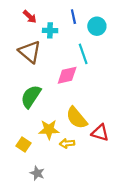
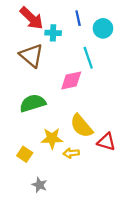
red arrow: (30, 17) -> (32, 18), size x1.6
green semicircle: (31, 97) -> (33, 103), turned 40

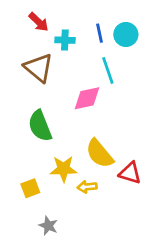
red arrow: (32, 18) -> (39, 22), size x0.7
blue line: (78, 18) -> (100, 33), moved
green semicircle: (33, 103) -> (40, 126), turned -95
yellow square: (25, 154) -> (30, 188), turned 35

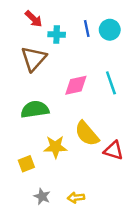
brown triangle: (39, 68) -> (34, 59), turned 32
cyan line: (108, 71) -> (111, 83), moved
green semicircle: (40, 126) -> (35, 109), turned 104
yellow arrow: (87, 187) -> (76, 198), moved

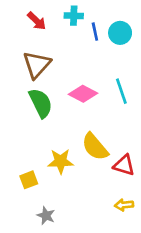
cyan cross: (57, 35) -> (74, 16), moved
pink diamond: (76, 85) -> (83, 94), turned 40
green semicircle: (35, 109) -> (41, 103), moved, turned 72
yellow arrow: (76, 198) -> (124, 205), moved

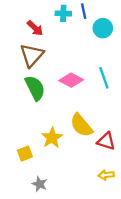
red arrow: (37, 21) -> (35, 28), moved
blue line: (95, 32) -> (84, 11), moved
yellow star: (61, 161) -> (52, 138), turned -30

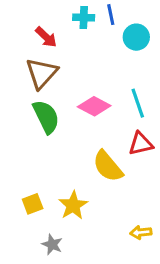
yellow star: (52, 138) -> (73, 205), moved
red triangle: (106, 141) -> (141, 144), moved, turned -30

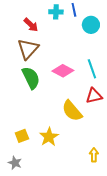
yellow arrow: (141, 232) -> (94, 155), turned 96
gray star: (52, 244) -> (15, 163), moved

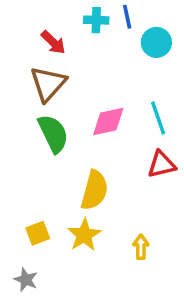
pink diamond: (63, 71) -> (108, 121), turned -40
yellow semicircle: (72, 111) -> (94, 190), moved, turned -125
yellow arrow: (94, 155) -> (141, 247), moved

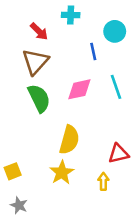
blue line: (127, 17) -> (93, 52), moved
red triangle: (162, 164) -> (118, 154), moved
yellow square: (38, 233) -> (13, 171), moved

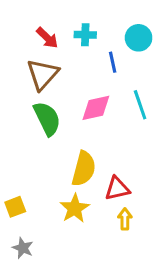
cyan cross: (71, 15) -> (85, 35), moved
red triangle: (118, 154) -> (117, 189), moved

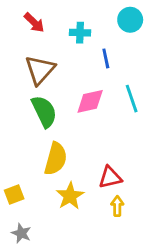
red arrow: (47, 38) -> (34, 23), moved
cyan circle: (139, 38) -> (130, 20), moved
yellow semicircle: (84, 169) -> (56, 159), moved

